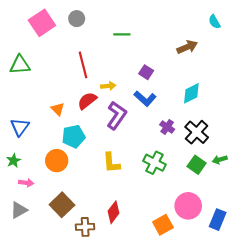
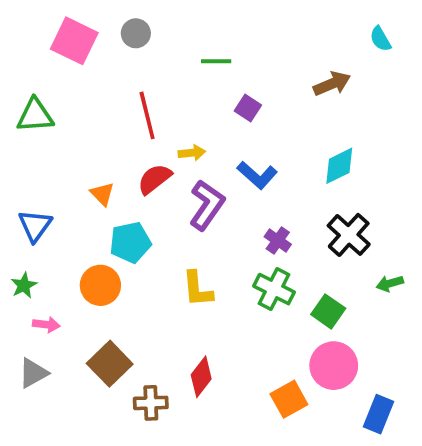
pink square: (42, 23) -> (74, 41), turned -30
purple square: (146, 72) -> (248, 108), moved
purple cross: (167, 127) -> (278, 241), moved
green square: (197, 165) -> (328, 311), moved
blue rectangle: (218, 220) -> (379, 414), moved

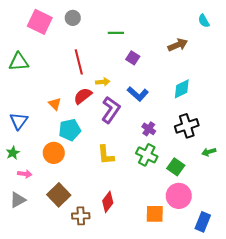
black cross: (349, 235) -> (187, 126), turned 30
orange square: (289, 399) -> (155, 214), turned 30

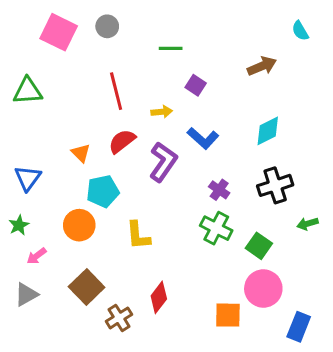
yellow arrow: (103, 82) -> (162, 112), moved
yellow L-shape: (106, 155) -> (138, 235), moved
pink arrow: (25, 174) -> (37, 256), turned 136
brown cross: (81, 216) -> (119, 318), turned -30

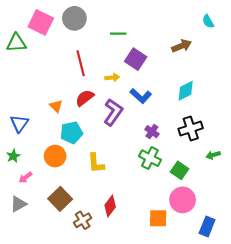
gray circle: (107, 26) -> (74, 18), size x1.5
purple square: (196, 85) -> (136, 59), size x1.5
green triangle: (28, 91) -> (16, 43), moved

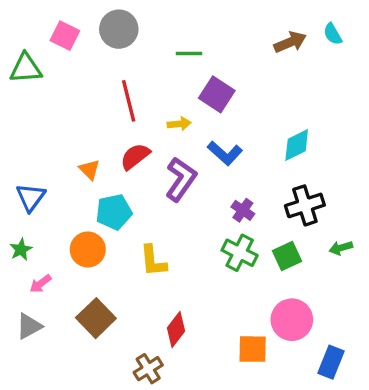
pink square: (41, 22) -> (65, 36), size x0.7
brown arrow: (182, 46) -> (290, 42), moved
green square: (179, 170) -> (287, 256), moved, turned 30
brown cross: (83, 220) -> (148, 369), moved

